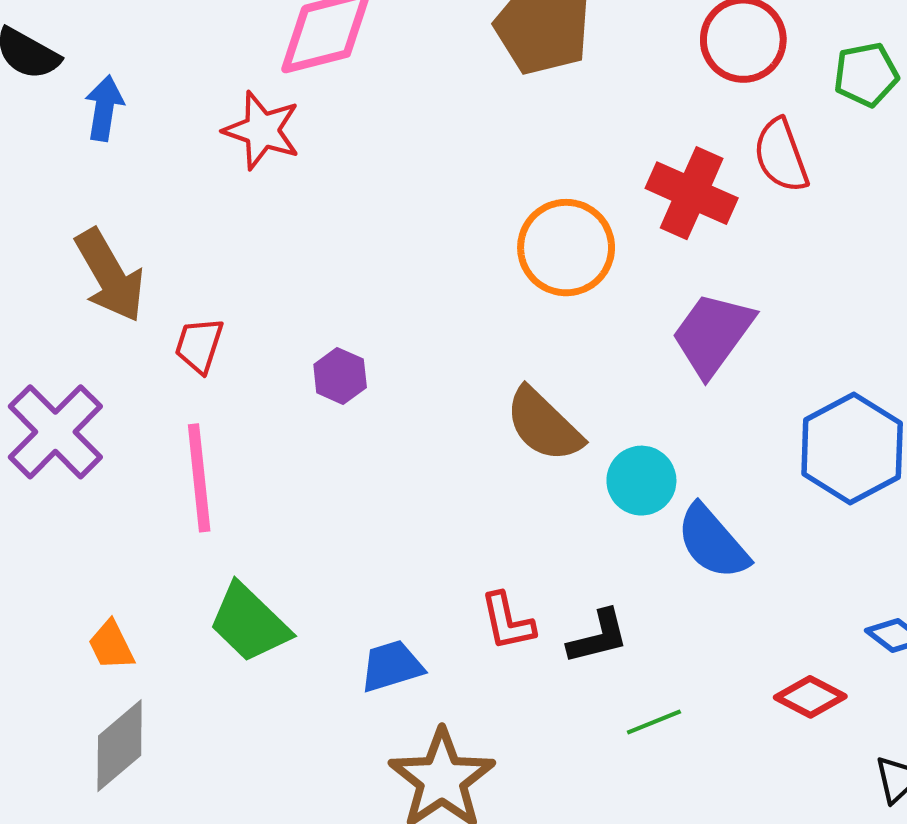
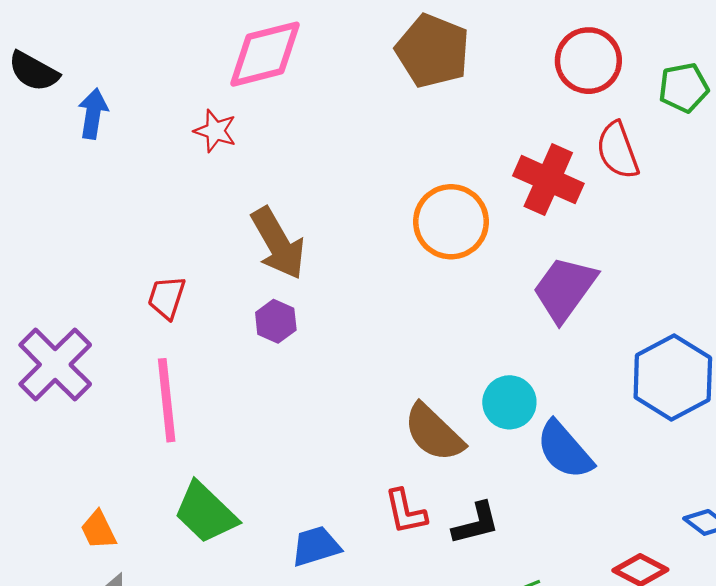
red star: (262, 130) -> (215, 131), size x0.7
brown arrow: (110, 275) -> (278, 243), moved
brown semicircle: (544, 425) -> (434, 433), moved

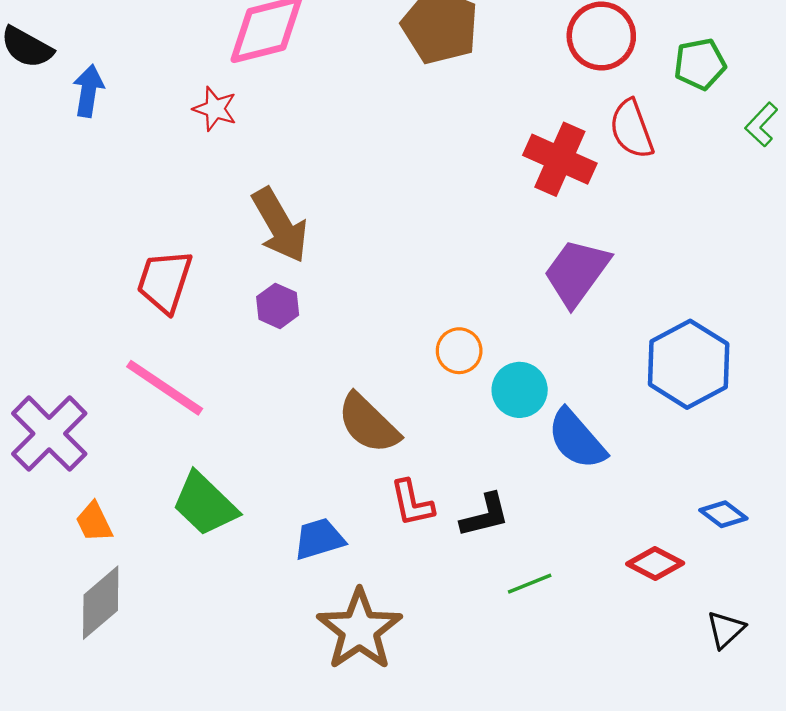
orange circle: (451, 222) -> (459, 351), moved, size x0.6
red trapezoid: (167, 297) -> (165, 281), size x1.4
purple cross: (55, 365) -> (49, 434), moved
pink line: (167, 400) -> (165, 388), turned -50
brown semicircle: (434, 433) -> (368, 424), moved

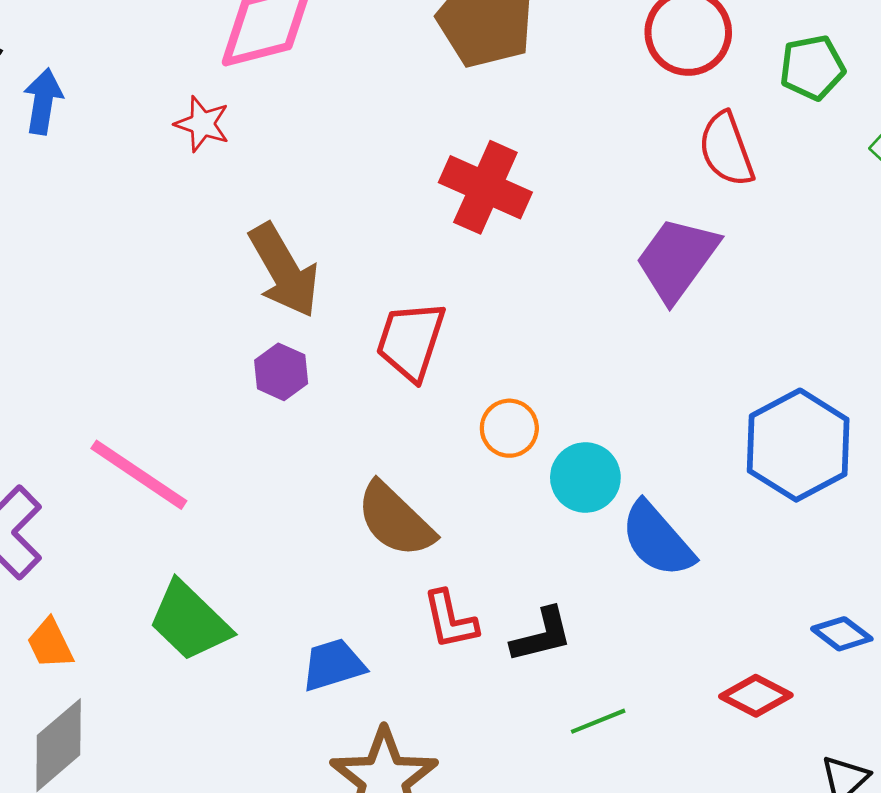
red cross: (560, 159) -> (485, 187), moved
purple trapezoid: (577, 272) -> (677, 259), moved
red trapezoid: (165, 281) -> (411, 341), moved

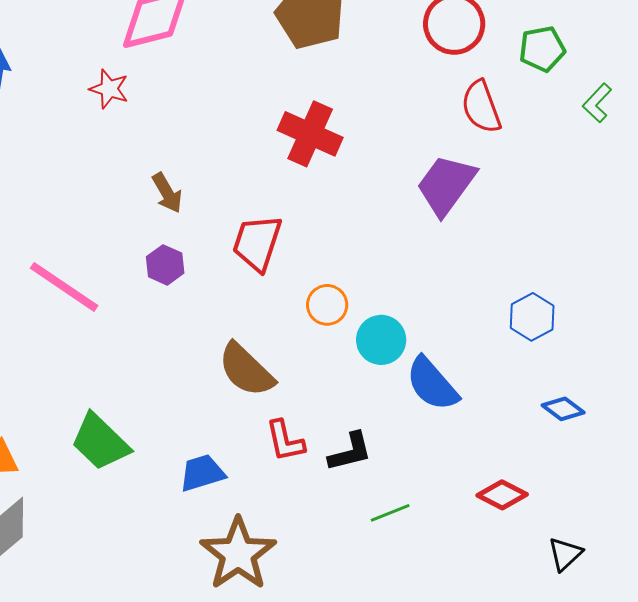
brown arrow: (284, 270) -> (167, 193), size x0.6
blue hexagon: (798, 445) -> (532, 317), size x0.6
pink line: (139, 475) -> (64, 287), moved
blue diamond: (842, 634) -> (563, 409), moved

